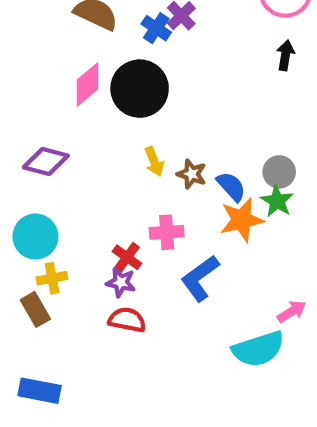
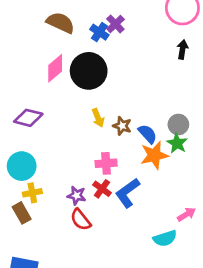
red cross: (127, 257) -> (102, 189), moved
red semicircle: (127, 320) -> (81, 220), turned -140
cyan semicircle: (258, 349) -> (165, 238), size x0.7

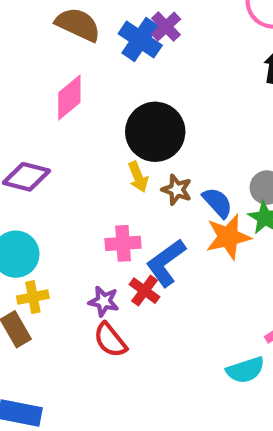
blue cross: (99, 32) -> (140, 39), size x1.4
black circle: (89, 71) -> (155, 132), moved
pink cross: (106, 163) -> (123, 243), moved
blue L-shape: (127, 193) -> (166, 263), moved

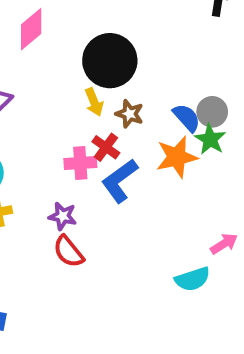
blue semicircle: (217, 203) -> (187, 118), moved
red cross: (145, 291) -> (106, 147), moved

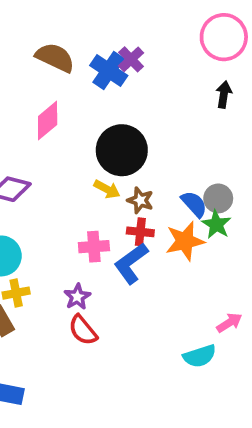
yellow arrow: (94, 102) -> (107, 189), turned -40
red cross: (106, 147) -> (140, 232), moved, turned -30
purple star: (63, 216) -> (77, 297), turned 30

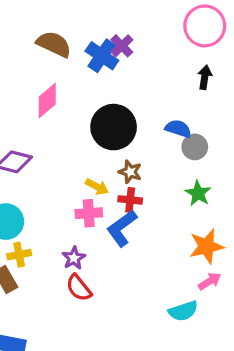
yellow arrow: (107, 189) -> (97, 187), moved
gray circle: (218, 198) -> (195, 147), moved
blue semicircle: (194, 204) -> (178, 129), moved, turned -30
orange star: (185, 241) -> (206, 246), moved

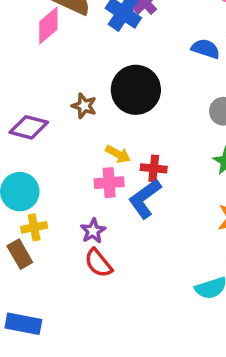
pink diamond: (47, 101) -> (48, 26), moved
blue semicircle: (178, 129) -> (206, 49), moved
brown star: (130, 172) -> (84, 106), moved

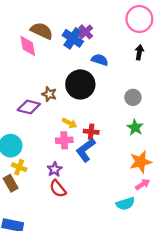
pink diamond: (48, 26) -> (28, 46), turned -60
blue semicircle: (206, 49) -> (100, 60), moved
purple diamond: (29, 127) -> (29, 107), moved
yellow cross: (34, 227) -> (19, 167), turned 32

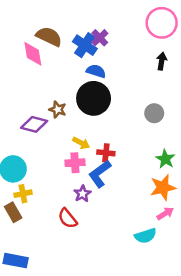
blue semicircle: (100, 60) -> (96, 71), moved
green star: (135, 127) -> (165, 159), moved
yellow cross: (19, 167) -> (23, 194), turned -32
purple star: (55, 169) -> (82, 194), moved

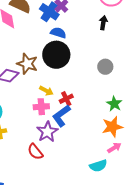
black arrow: (162, 61) -> (103, 23), moved
brown star: (58, 110) -> (27, 64), size x1.5
red cross: (106, 153) -> (66, 99), turned -32
purple star: (82, 194) -> (47, 132), size x1.5

